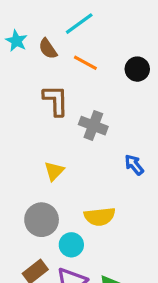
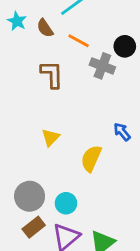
gray cross: (93, 126) -> (102, 66), moved
yellow semicircle: (100, 217) -> (91, 158), moved, turned 120
gray circle: (42, 220) -> (30, 196), moved

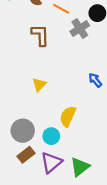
gray cross: (102, 66) -> (80, 29), turned 36
yellow semicircle: (91, 158) -> (68, 116), moved

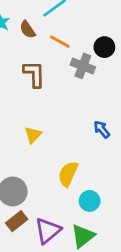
gray cross: (80, 29) -> (83, 66), turned -36
cyan circle: (51, 136) -> (90, 201), moved

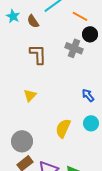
orange line: (60, 42) -> (80, 16), moved
yellow triangle: (33, 135) -> (30, 95), moved
cyan circle: (90, 201) -> (91, 123), moved

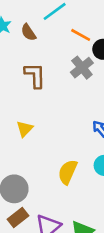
orange line: (80, 16) -> (81, 35), moved
gray cross: (74, 48) -> (82, 68), turned 30

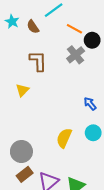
yellow triangle: (25, 129) -> (22, 90), moved

